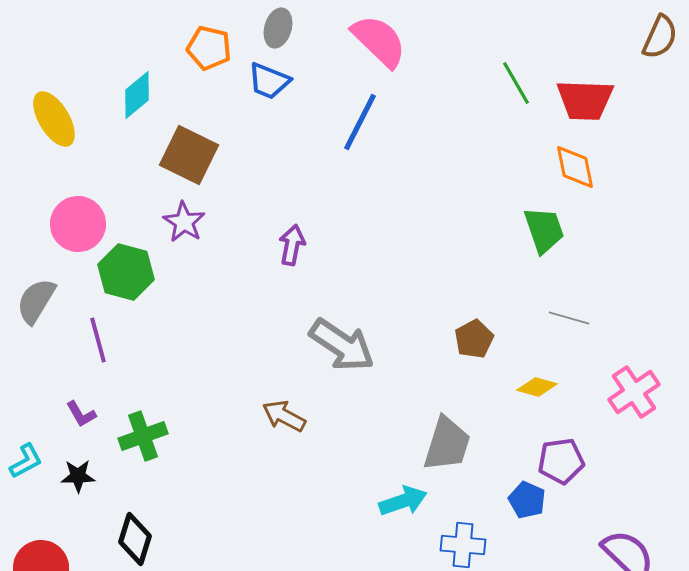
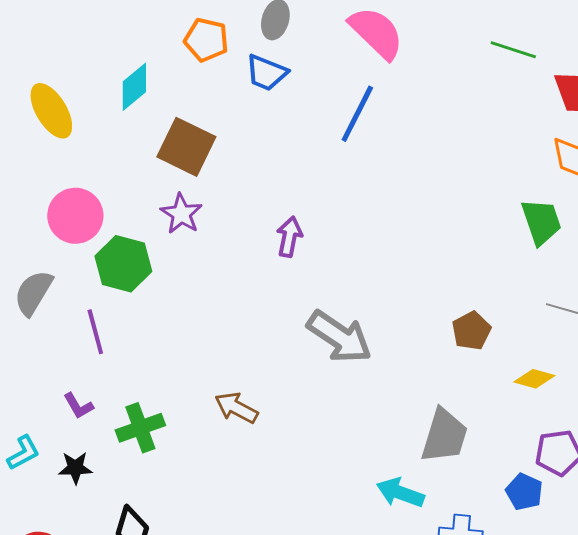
green line: (516, 83) -> (513, 50), moved, turned -42
brown arrow: (284, 416) -> (236, 408), moved
cyan arrow: (403, 501) -> (400, 493), turned -141

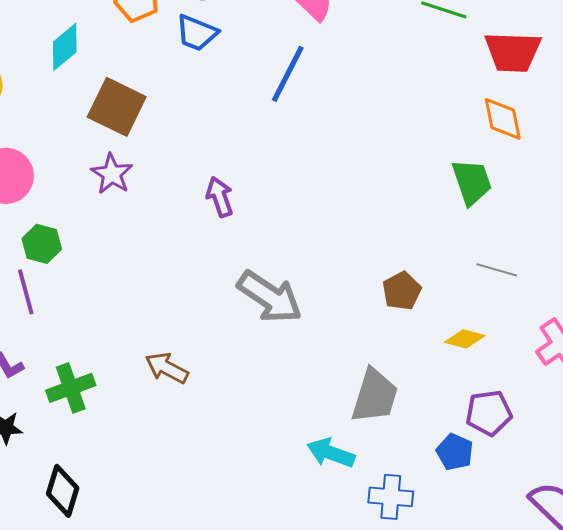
purple arrow: (289, 237) -> (220, 197), turned -30
green hexagon: (123, 264) -> (42, 244), moved, size x0.7

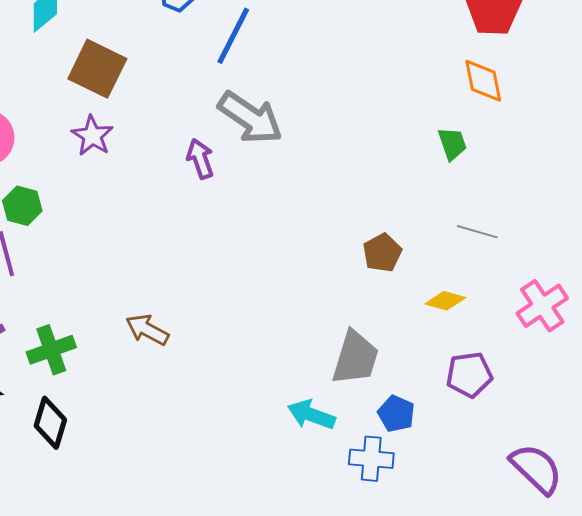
blue line: (288, 74) -> (233, 36), moved
green trapezoid: (472, 182) -> (452, 144), size x0.7
gray arrow: (270, 297) -> (250, 118), moved
blue pentagon: (455, 452) -> (396, 414), moved
black diamond: (63, 491) -> (50, 423), moved

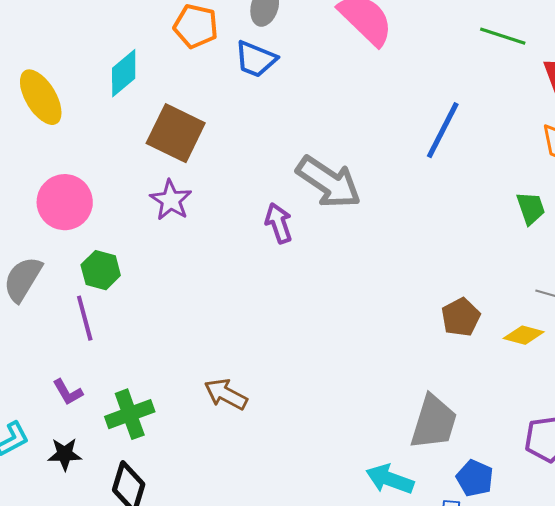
blue line: (233, 36) -> (443, 130), moved
yellow diamond: (445, 301) -> (524, 335), moved

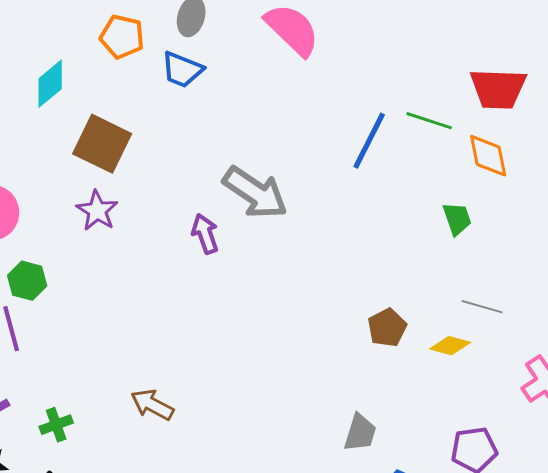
green line: (503, 36) -> (429, 121), moved
green cross: (130, 414) -> (56, 425), size x0.7
gray trapezoid: (434, 422) -> (360, 433), size x0.7

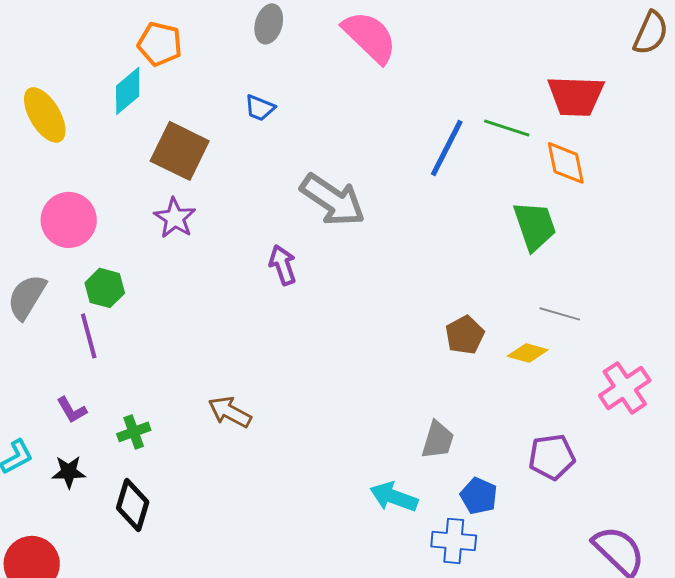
orange pentagon: (122, 37) -> (160, 44), moved
blue trapezoid: (182, 70) -> (260, 108), moved, size x0.7
green trapezoid: (457, 219) -> (535, 226), size x1.5
purple arrow: (205, 234) -> (283, 265), moved

